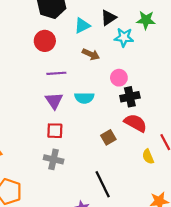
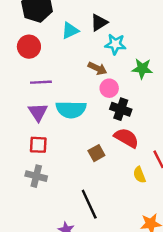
green star: (146, 20) -> (142, 69), moved
brown arrow: (91, 54) -> (97, 68), moved
black cross: (130, 97) -> (121, 109), turned 30
cyan semicircle: (84, 98) -> (71, 109), size x1.4

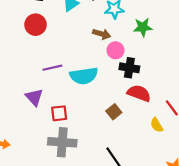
purple line: (41, 82) -> (52, 68), moved
purple triangle: (38, 112) -> (34, 97), moved
gray cross: (36, 176) -> (62, 142), size x1.4

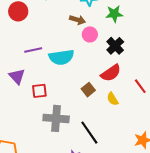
black cross: (129, 68) -> (115, 46), moved, turned 36
red semicircle: (139, 93) -> (111, 73), turned 125
yellow semicircle: (157, 125) -> (113, 99), moved
gray cross: (62, 142) -> (56, 118), moved

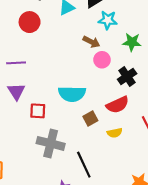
purple line: (33, 50) -> (16, 63), moved
cyan semicircle: (61, 57) -> (72, 94), moved
yellow semicircle: (113, 99) -> (115, 133), turned -80

